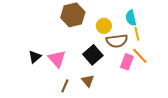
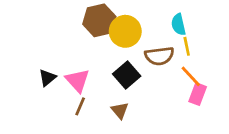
yellow circle: (104, 26) -> (125, 31), moved, size x1.5
pink rectangle: (127, 62) -> (198, 94), moved
brown line: (65, 86) -> (80, 106), moved

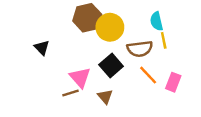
orange line: (191, 76) -> (148, 75), moved
black triangle: (47, 78) -> (42, 48), moved, turned -35
pink triangle: (77, 80) -> (80, 77), moved
brown line: (80, 106) -> (70, 93), turned 49

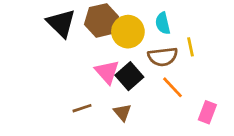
cyan semicircle: (157, 21) -> (163, 23), moved
black triangle: (42, 48) -> (61, 23), moved, size x1.6
pink triangle: (80, 77) -> (107, 72), moved
pink rectangle: (173, 82) -> (207, 112), moved

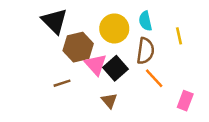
brown hexagon: (101, 20) -> (78, 47), moved
yellow line: (191, 47) -> (179, 36), moved
brown semicircle: (163, 57) -> (145, 51), turned -75
brown line: (82, 108) -> (62, 83), moved

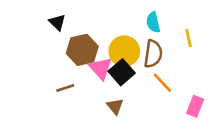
black triangle: (55, 21) -> (57, 22), size x0.6
yellow circle: (114, 28) -> (124, 51), moved

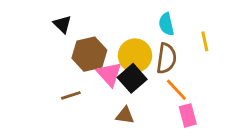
brown triangle: (115, 106) -> (125, 115), turned -42
pink rectangle: (195, 106) -> (188, 115), moved, turned -36

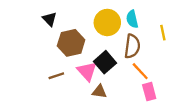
yellow circle: (135, 56) -> (107, 22), moved
pink triangle: (109, 74) -> (87, 71), moved

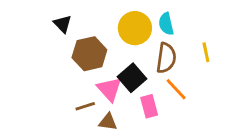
yellow line: (163, 33) -> (206, 52), moved
brown line: (56, 76) -> (85, 106), moved
brown triangle: (99, 92) -> (108, 122), moved
pink rectangle: (149, 92) -> (149, 106), moved

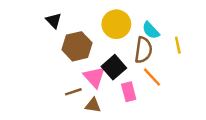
cyan semicircle: (166, 24) -> (151, 30), moved, turned -30

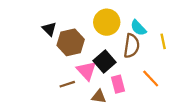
black triangle: (54, 21) -> (49, 29), moved
orange line: (152, 77) -> (151, 79), moved
brown triangle: (93, 105) -> (99, 97), moved

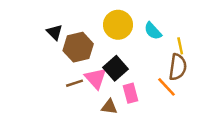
brown semicircle: (132, 46) -> (178, 67), moved
brown line: (67, 84) -> (74, 83), moved

